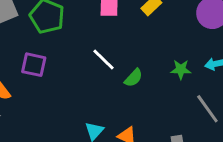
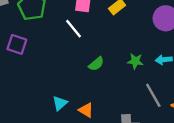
white line: (103, 59) -> (73, 29), moved

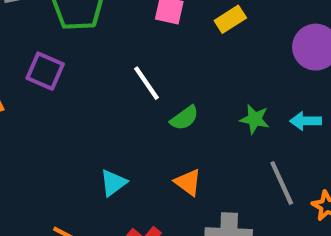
white line: (73, 29) -> (147, 83), moved
orange triangle: (86, 110) -> (188, 182), moved

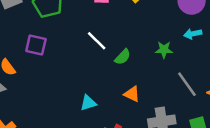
cyan arrow: (306, 121) -> (193, 34), moved
cyan triangle: (113, 183) -> (88, 103), turned 30

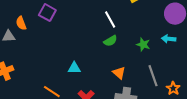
white line: (97, 41) -> (110, 19), moved
orange triangle: (132, 94) -> (119, 73), moved

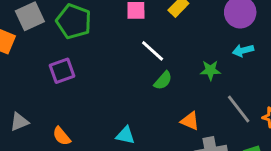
purple square: (47, 13) -> (62, 71), turned -30
orange semicircle: (21, 23) -> (62, 136), moved
cyan triangle: (74, 68) -> (125, 135), turned 32

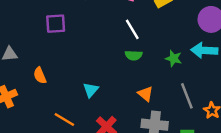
cyan arrow: (243, 50) -> (204, 50), size x1.5
green semicircle: (163, 81) -> (134, 55), turned 35
cyan triangle: (125, 135) -> (91, 90), turned 42

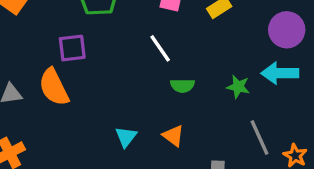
white line: (132, 29) -> (160, 48), moved
orange semicircle: (40, 76) -> (54, 87), moved, size x1.6
orange triangle: (145, 94) -> (173, 136), moved

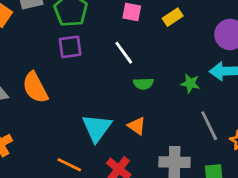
purple square: (72, 48) -> (70, 47), moved
cyan triangle: (126, 137) -> (97, 128), size x1.6

